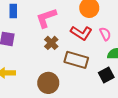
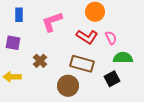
brown cross: (51, 43) -> (40, 61), moved
brown circle: (48, 83) -> (68, 86), moved

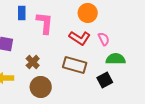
blue rectangle: (19, 15) -> (22, 13), moved
pink L-shape: (52, 22) -> (45, 23), turned 115
brown circle: (68, 86) -> (41, 87), moved

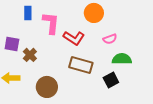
red L-shape: (80, 38) -> (74, 38), moved
pink semicircle: (104, 39) -> (110, 39), turned 96
brown cross: (33, 62) -> (30, 55), moved

